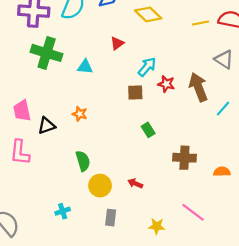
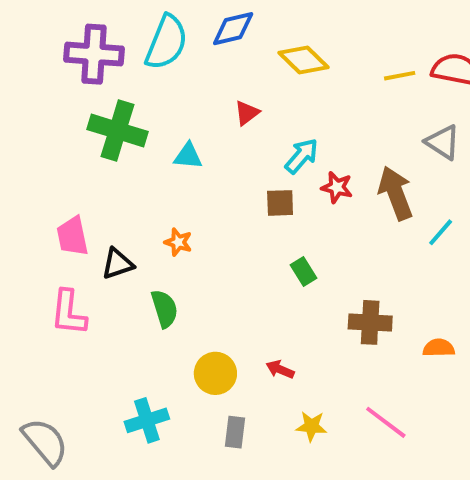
green semicircle: (83, 161) -> (165, 309), moved
cyan cross: (63, 211) -> (147, 420), size x1.5
yellow star: (157, 226) -> (311, 426), moved

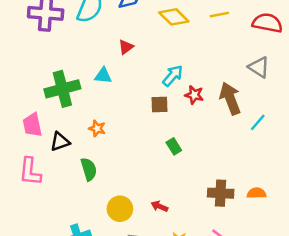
yellow line: (400, 76) -> (219, 15), moved
red triangle: (247, 113) -> (126, 47), moved
green cross: (118, 131) -> (62, 89), moved, turned -32
brown cross: (370, 322) -> (221, 193), moved

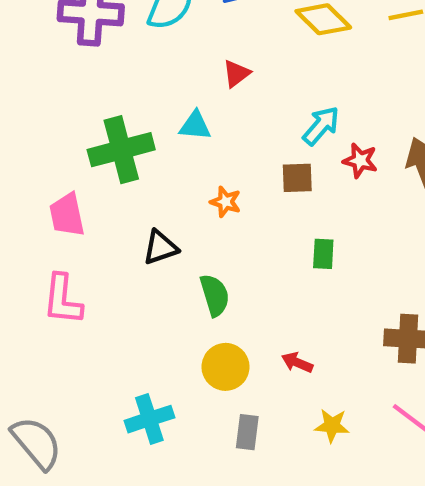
orange star: (97, 128) -> (226, 202), moved
black triangle: (60, 142) -> (160, 247), moved
green rectangle: (174, 146) -> (323, 254), turned 35
green semicircle: (89, 169) -> (215, 295), moved

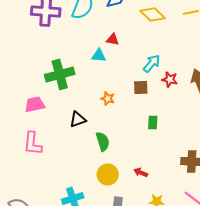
red triangle: (236, 74) -> (113, 39), turned 48
cyan triangle: (195, 126) -> (99, 55), moved
pink trapezoid: (67, 215) -> (35, 104), turned 90

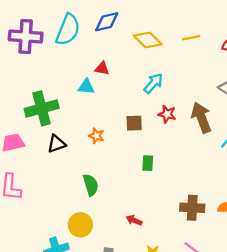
cyan arrow: (152, 63) -> (153, 83), moved
black triangle: (78, 119) -> (56, 144), moved
yellow circle: (108, 174) -> (80, 225), moved

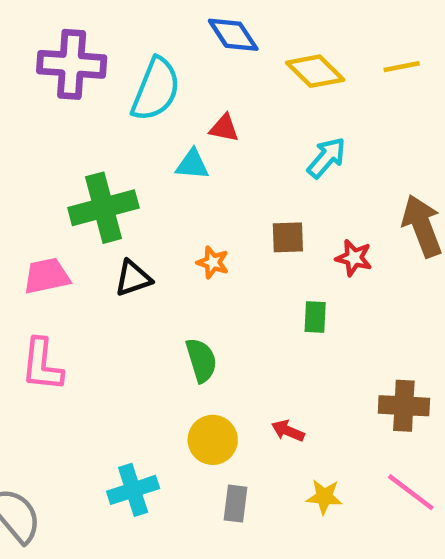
blue diamond: (107, 22) -> (233, 35), turned 70
cyan semicircle: (68, 30) -> (156, 89), moved
red star: (167, 114) -> (354, 258), moved
yellow circle: (80, 225) -> (213, 440), moved

